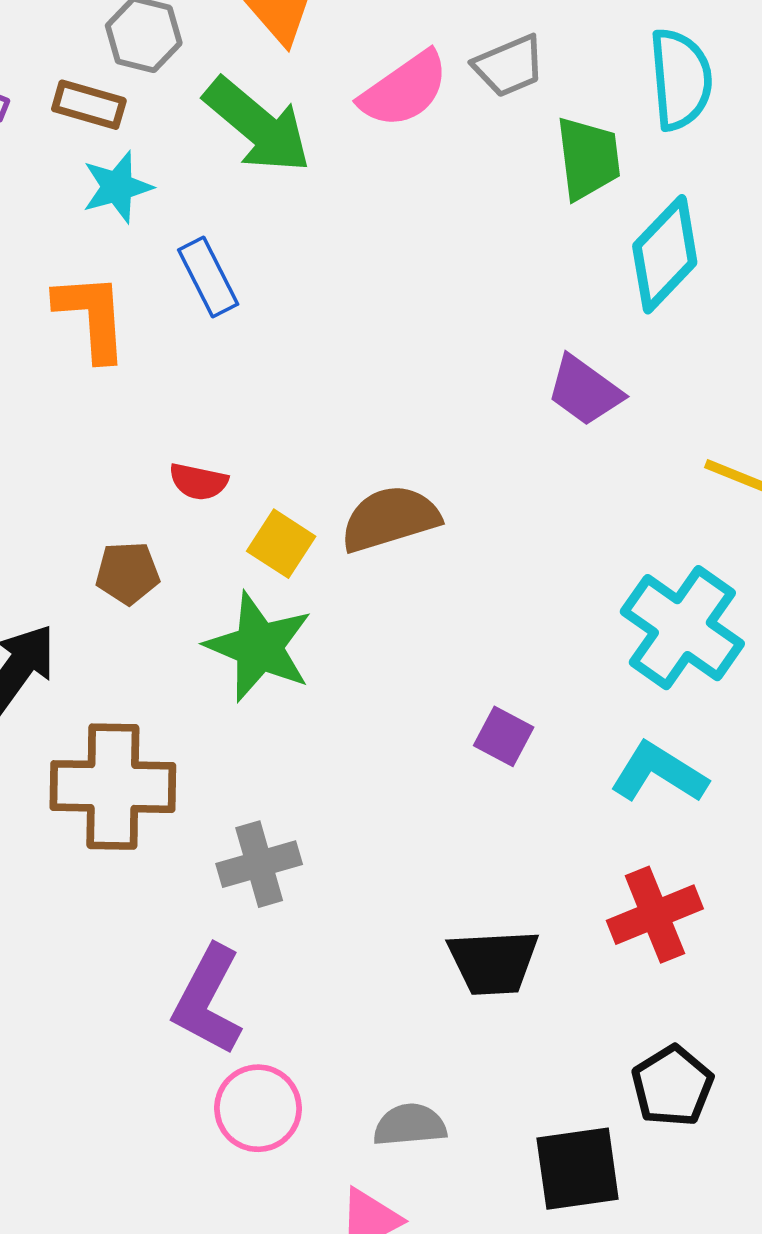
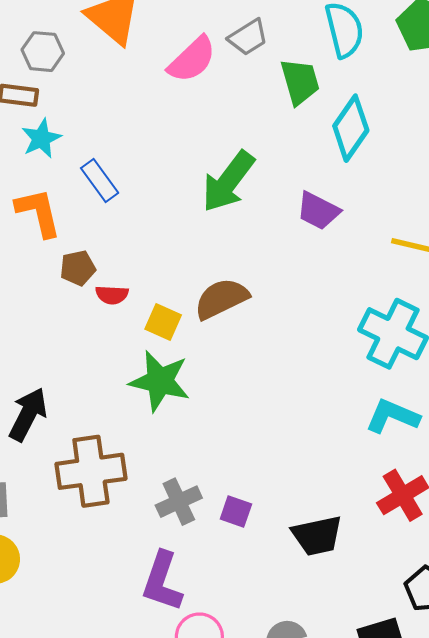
green arrow: (258, 125) -> (228, 182), moved, turned 96
brown pentagon: (128, 573) -> (78, 268), moved
purple square: (504, 736) -> (236, 511), moved

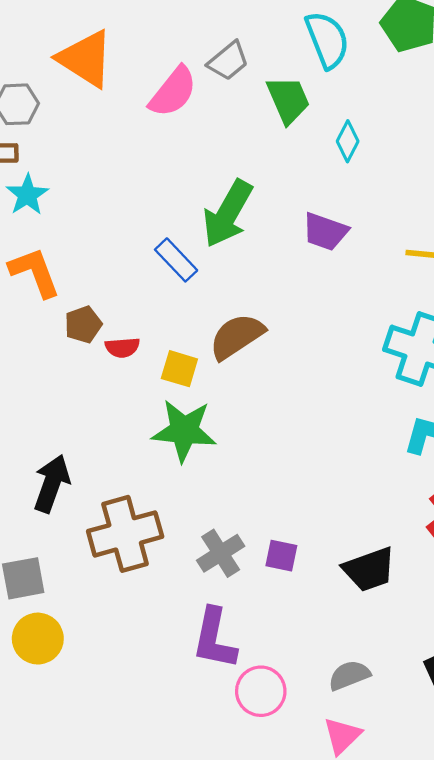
cyan diamond: (351, 128) -> (348, 141), size x0.6
blue rectangle: (100, 180) -> (176, 260), moved

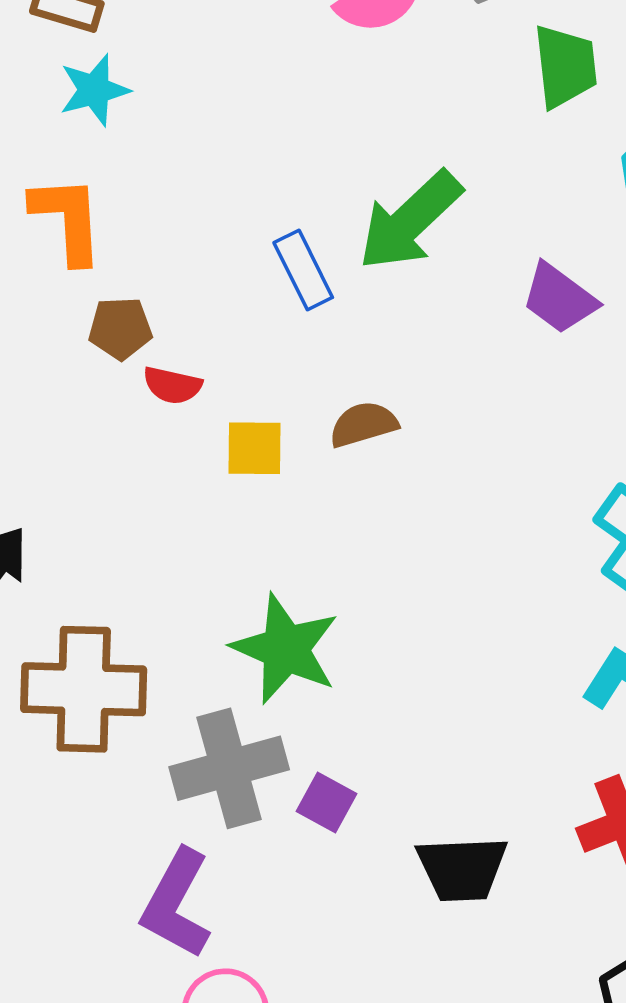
brown semicircle: (237, 336) -> (363, 424), size x0.7
yellow square: (179, 369) -> (254, 448), turned -33
green star: (184, 431) -> (285, 649), moved
gray cross: (221, 553) -> (229, 768), size x1.4

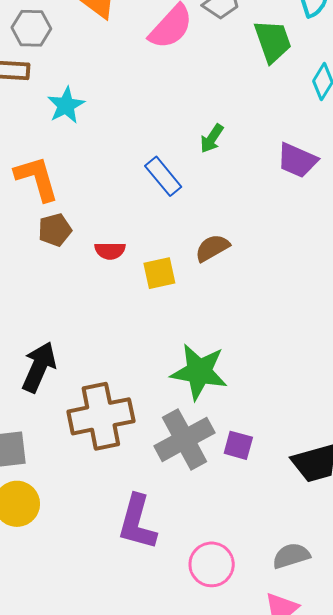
cyan star: (94, 90) -> (66, 105), moved
green arrow: (410, 221) -> (212, 138), size x0.5
brown pentagon: (120, 328) -> (55, 230), moved
purple L-shape: (176, 904) -> (137, 522), moved

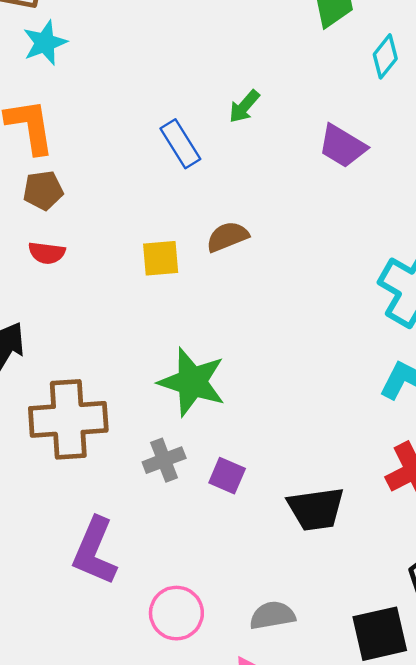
cyan star: (66, 105) -> (45, 43), moved
red semicircle: (110, 251) -> (47, 253), moved
gray cross: (184, 439) -> (164, 460), size x0.6

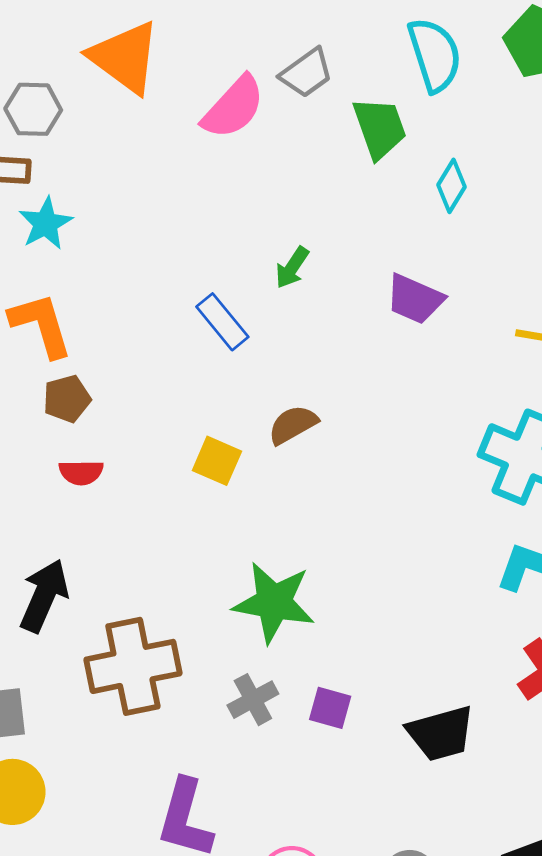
yellow square: (161, 258) -> (217, 461), turned 36

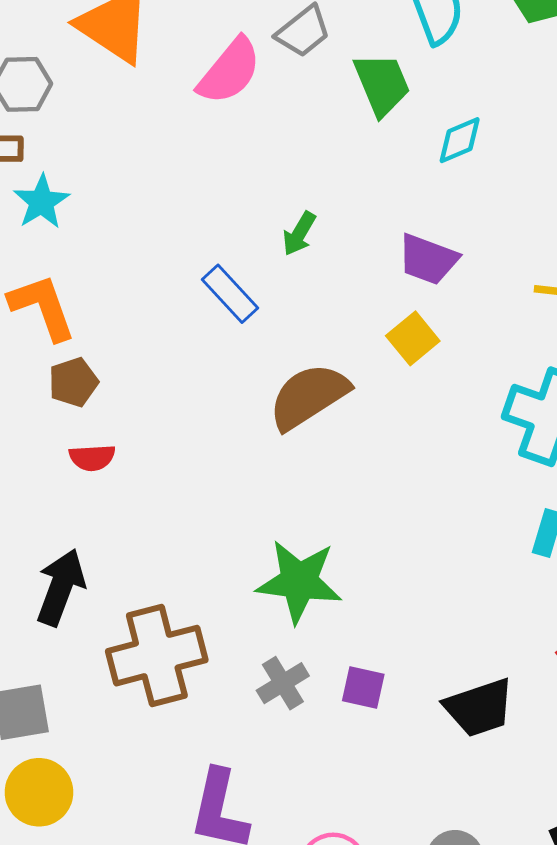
cyan diamond: (452, 186) -> (460, 140), turned 39
brown semicircle: (293, 425) -> (309, 396), size x1.6
yellow square: (217, 461) -> (413, 338), moved, turned 30

